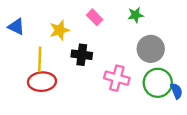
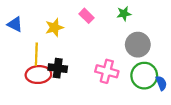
black cross: (82, 55) -> (58, 68), moved

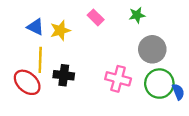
blue triangle: (15, 24) -> (35, 27), moved
red ellipse: (38, 75) -> (27, 82), moved, turned 45

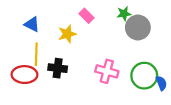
yellow star: (60, 30) -> (67, 34), moved
gray circle: (152, 49) -> (138, 28), moved
red ellipse: (27, 82) -> (24, 75), turned -40

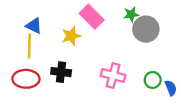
pink rectangle: (87, 16) -> (92, 17), size x1.5
yellow line: (36, 54) -> (29, 46), moved
green circle: (144, 76) -> (153, 80), size x0.6

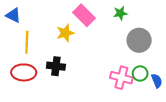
blue triangle: (34, 26) -> (13, 15), moved
gray circle: (146, 29) -> (139, 40), moved
pink cross: (113, 75) -> (121, 78), moved

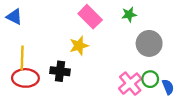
yellow star: (65, 33) -> (79, 46), moved
yellow line: (27, 42) -> (22, 58), moved
pink cross: (121, 78) -> (130, 84), turned 35

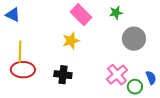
black cross: (60, 71) -> (63, 75), moved
green circle: (150, 79) -> (135, 87), moved

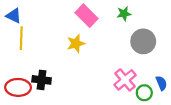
yellow line: (20, 52) -> (21, 38), moved
red ellipse: (23, 70) -> (18, 87), moved
black cross: (63, 75) -> (42, 80), moved

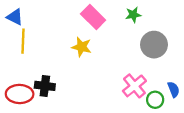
yellow star: (76, 44) -> (82, 47), turned 30

